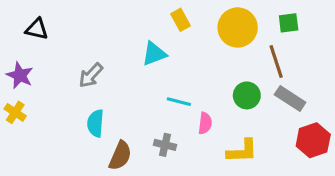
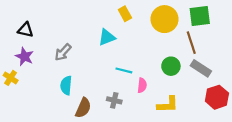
green square: (289, 23) -> (200, 16), size x1.5
black triangle: (37, 29) -> (26, 30), moved
purple star: (20, 75) -> (24, 57), moved

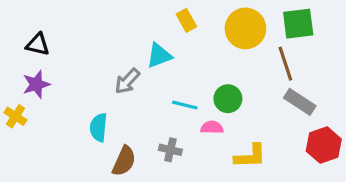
gray arrow: (63, 52) -> (127, 81), moved
purple star: (24, 57) -> (36, 84), turned 30
green circle: (171, 66) -> (228, 99), moved
pink semicircle: (142, 85) -> (212, 127), turned -96

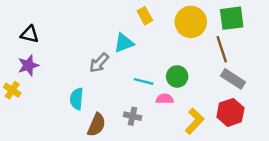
red hexagon: (324, 145) -> (230, 112), moved
yellow L-shape: (250, 156) -> (194, 121), turned -45

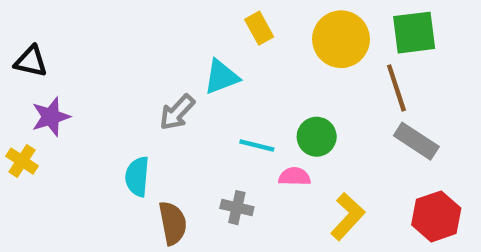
black triangle: (30, 34) -> (31, 61), moved
red hexagon: (230, 112) -> (436, 216), moved
brown semicircle: (97, 125) -> (173, 223), turned -35

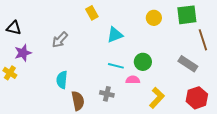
yellow rectangle: (259, 28) -> (92, 13), moved
yellow circle: (341, 39) -> (154, 18), size x0.6
cyan triangle: (221, 77) -> (115, 35), moved
brown line: (396, 88) -> (203, 40), moved
gray arrow: (177, 112) -> (60, 40), moved

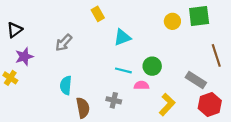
yellow circle: (154, 18) -> (172, 21), moved
black triangle: (14, 28) -> (15, 30), turned -49
brown line: (203, 40) -> (216, 55), moved
gray rectangle: (188, 64) -> (196, 80), moved

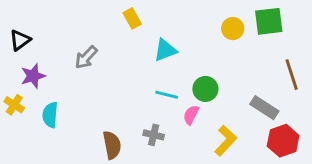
cyan semicircle: (66, 85) -> (50, 115), moved
pink semicircle: (141, 85) -> (191, 115), turned -64

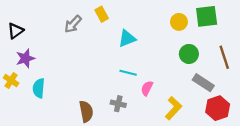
gray arrow: (86, 57) -> (73, 24), moved
green circle: (205, 89) -> (189, 54), moved

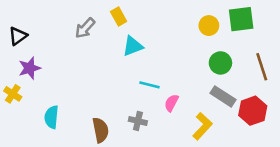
cyan triangle: (127, 38) -> (133, 46), moved
gray rectangle: (203, 83) -> (223, 96), moved
cyan semicircle: (39, 88) -> (51, 117), moved
red hexagon: (218, 108) -> (253, 111), moved

